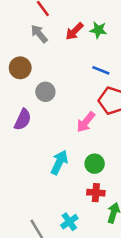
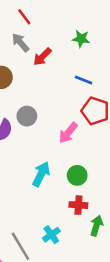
red arrow: (74, 31) -> (42, 57), moved
gray circle: (45, 92) -> (27, 116), moved

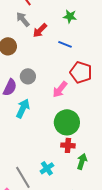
blue line: (84, 80) -> (65, 44), moved
cyan arrow: (41, 174) -> (23, 108), moved
green circle: (77, 175) -> (67, 122), size x1.6

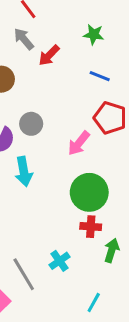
blue line: (65, 44) -> (100, 76), moved
cyan arrow: (23, 108) -> (24, 171), turned 144

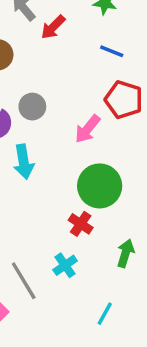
red cross: (91, 227) -> (81, 224), moved, turned 30

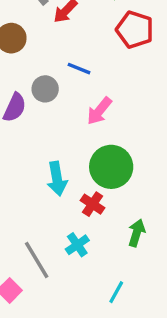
blue line: (112, 51) -> (79, 69), moved
red pentagon: (124, 100) -> (135, 30), moved
cyan arrow: (24, 162) -> (57, 179), moved

